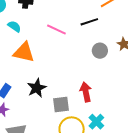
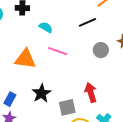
cyan semicircle: (14, 26) -> (46, 27), moved
pink line: (56, 30) -> (58, 51), moved

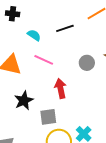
black line: (87, 22) -> (65, 28), moved
red arrow: (91, 93) -> (60, 89), moved

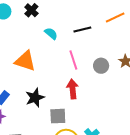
black cross: (13, 14) -> (31, 10), turned 32
pink line: (44, 60) -> (73, 60), moved, turned 42

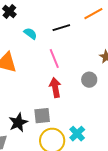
gray circle: (101, 66) -> (89, 80), moved
black star: (35, 98) -> (18, 123), moved

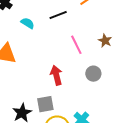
pink line: (54, 59) -> (76, 45), moved
gray circle: (89, 80) -> (93, 74), moved

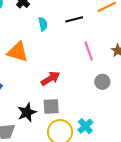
cyan semicircle: (28, 23) -> (43, 24), turned 40
red arrow: (56, 75) -> (50, 78), moved, turned 66

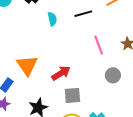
orange triangle: (18, 52) -> (27, 65), moved, turned 40
gray square: (51, 107) -> (72, 95), moved

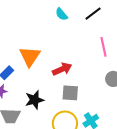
black line: (83, 14) -> (93, 14), turned -30
cyan semicircle: (52, 19) -> (61, 14), turned 144

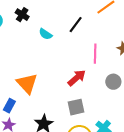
pink line: (104, 47) -> (95, 54), turned 30
red arrow: (62, 69) -> (77, 78), moved

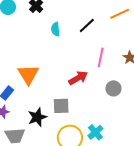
cyan semicircle: (46, 34) -> (55, 29), turned 40
gray square: (76, 107) -> (61, 106), moved

